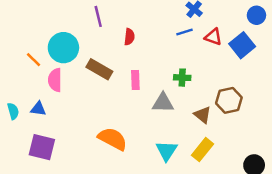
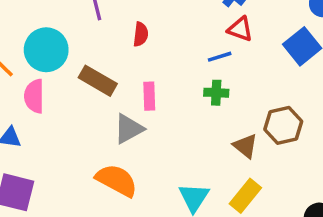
blue line: (185, 32) -> (220, 57), moved
red triangle: (213, 37) -> (240, 29), moved
gray triangle: (163, 103) -> (129, 129), moved, turned -30

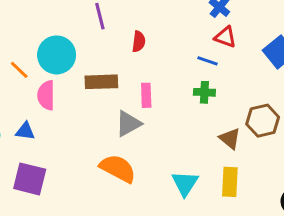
blue line: (220, 57) -> (207, 61), turned 36
brown rectangle: (98, 81) -> (101, 82), turned -32
yellow rectangle: (245, 196) -> (230, 182), turned -36

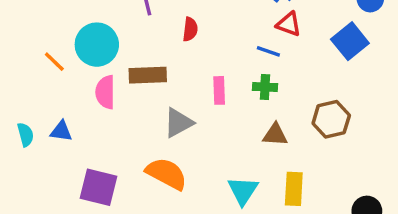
pink semicircle: (46, 95) -> (105, 92), moved
pink rectangle: (146, 95) -> (219, 90), moved
brown triangle: (230, 139) -> (275, 135), moved, turned -35
purple square: (30, 179) -> (99, 187), moved

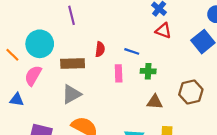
red semicircle: (190, 29) -> (100, 49), moved
blue line: (268, 51) -> (132, 51), moved
pink semicircle: (105, 92) -> (33, 76), moved, turned 30
gray triangle: (178, 123) -> (71, 94), moved

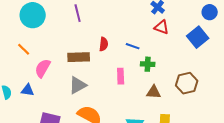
cyan circle: (40, 44) -> (33, 15), moved
pink rectangle: (119, 73) -> (121, 76), moved

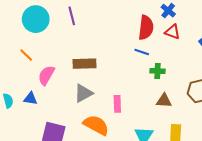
purple line: (78, 13) -> (72, 16), moved
red semicircle: (104, 44) -> (146, 28), moved, size x1.6
pink rectangle: (121, 76) -> (117, 104), moved

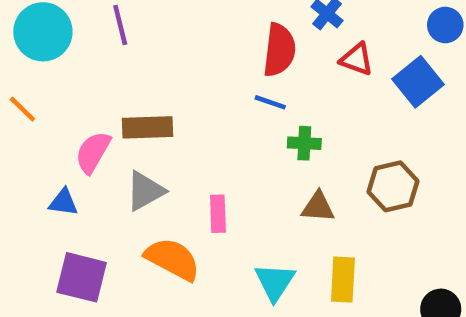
red triangle: (172, 32) -> (357, 59), moved
pink semicircle: (46, 75) -> (93, 152), moved
blue triangle: (30, 99) -> (63, 202), moved

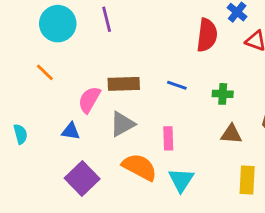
blue line: (270, 102) -> (177, 85), moved
purple square: (82, 277) -> (82, 179), turned 32
cyan triangle: (275, 282) -> (181, 180), moved

